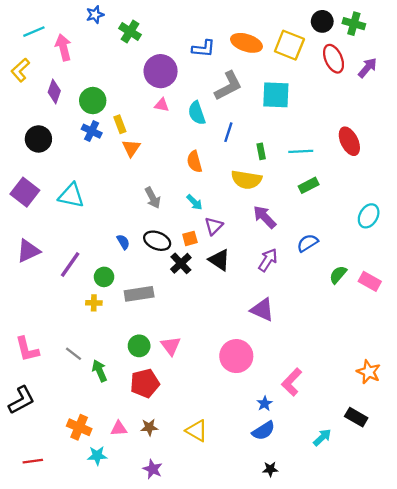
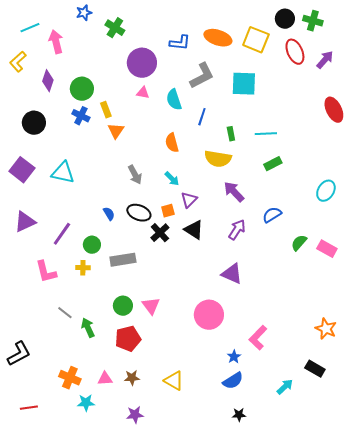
red ellipse: (349, 141) -> (334, 110), moved
pink L-shape: (27, 349) -> (46, 272), moved
purple star: (153, 469) -> (135, 415), turned -30

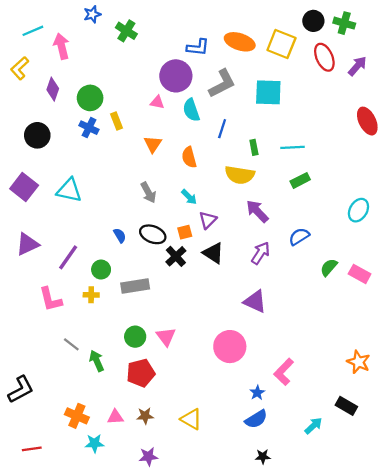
purple circle: (142, 63) -> (176, 76), moved
orange triangle: (116, 131) -> (153, 144), moved

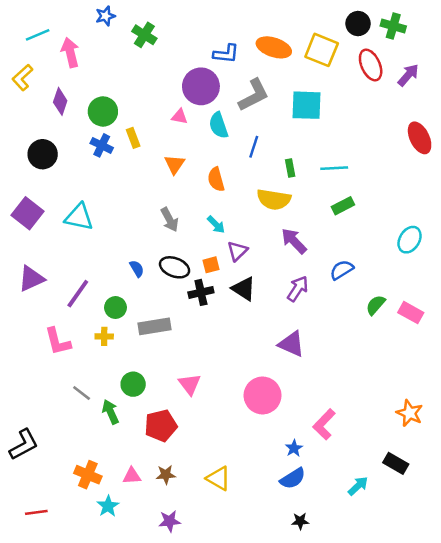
black cross: (176, 256) -> (201, 292), turned 30
green circle: (135, 337) -> (133, 384), moved
cyan star: (94, 443) -> (108, 506), turned -30

